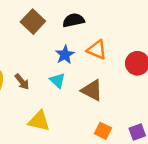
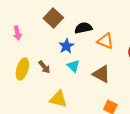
black semicircle: (73, 20) -> (83, 28), moved
blue star: (65, 55) -> (66, 46), moved

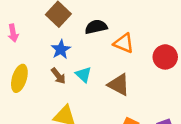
blue star: (66, 46) -> (61, 49), moved
brown arrow: (44, 67) -> (58, 76), moved

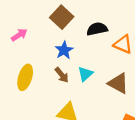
pink arrow: (13, 33) -> (19, 35), turned -112
cyan triangle: (83, 75) -> (85, 74), turned 35

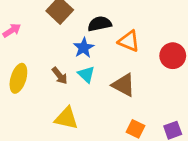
blue star: (64, 50) -> (84, 48), moved
cyan triangle: (85, 74) -> (86, 74), turned -35

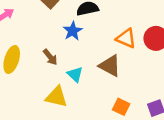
orange triangle: (129, 41) -> (126, 38), moved
cyan triangle: (86, 74) -> (75, 74), moved

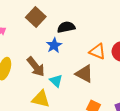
brown arrow: (50, 57) -> (36, 67), size x1.5

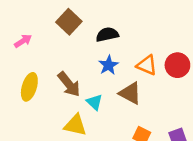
blue star: (54, 45) -> (109, 65), moved

